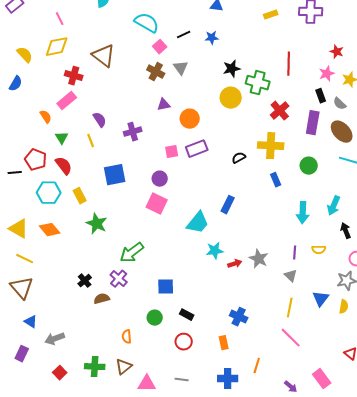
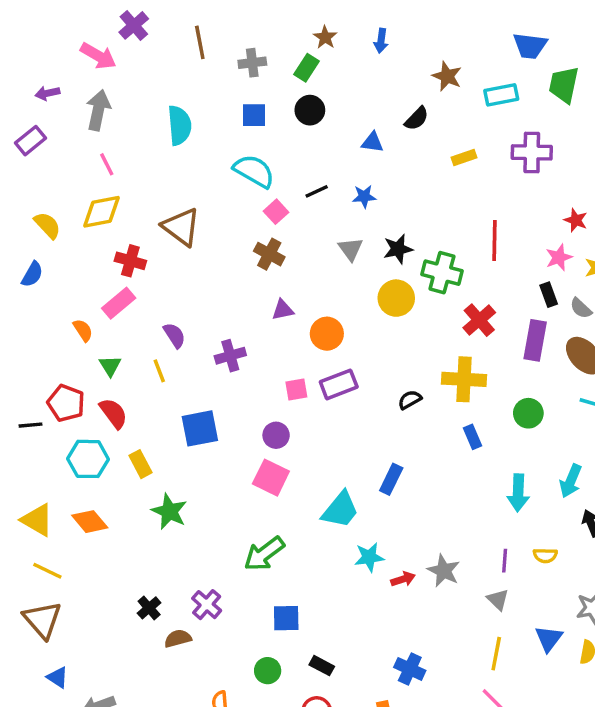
gray triangle: (181, 68) -> (351, 249), moved
green arrow: (132, 253) -> (264, 554), moved

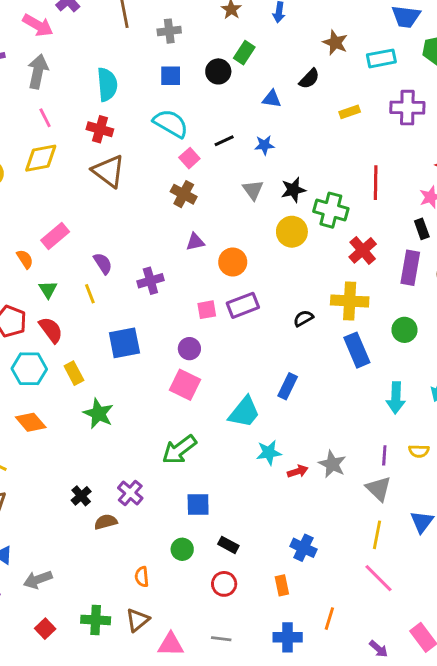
green rectangle: (307, 68) -> (244, 53), moved
red cross: (130, 261) -> (100, 129), moved
blue rectangle: (472, 437) -> (357, 350), size x1.6
gray triangle: (498, 600) -> (379, 489), size x1.4

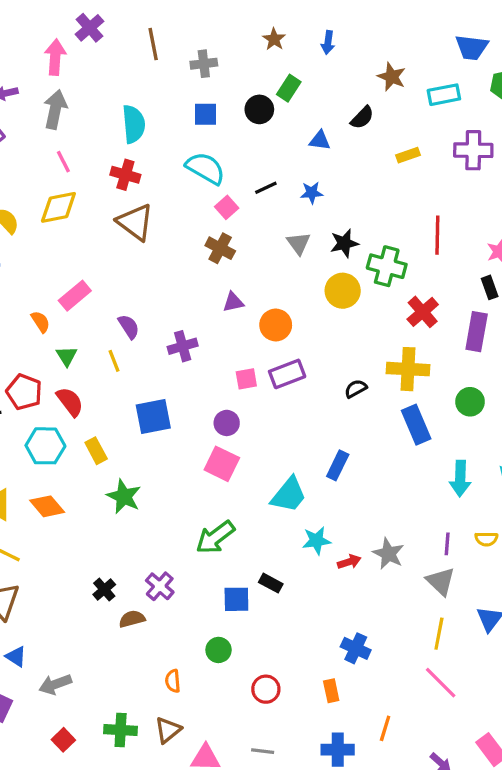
pink arrow: (38, 25) -> (55, 57), turned -116
black rectangle: (228, 545) -> (271, 583), moved

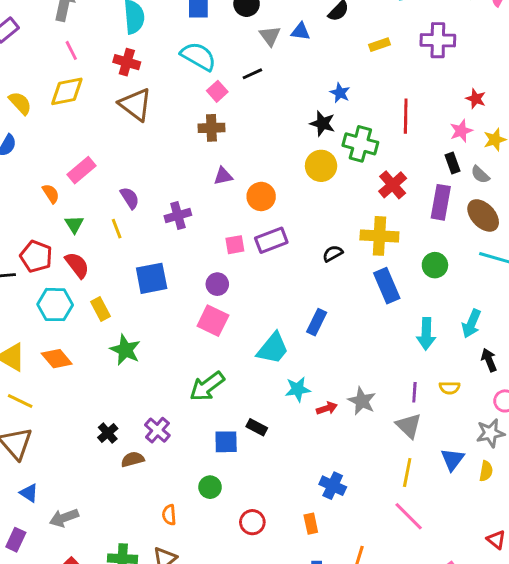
blue star: (312, 193) -> (340, 93), moved, turned 30
gray triangle: (299, 243) -> (270, 36), moved
black star: (344, 243) -> (322, 123), turned 30
brown cross: (220, 248) -> (211, 128), turned -30

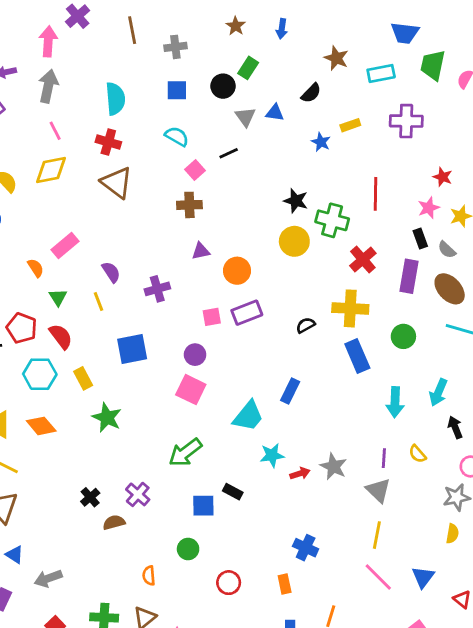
cyan semicircle: (198, 56) -> (177, 136), size x0.7
blue star: (340, 93) -> (321, 142), moved
yellow semicircle: (450, 388) -> (417, 454), turned 48
blue triangle: (452, 459) -> (423, 577), moved

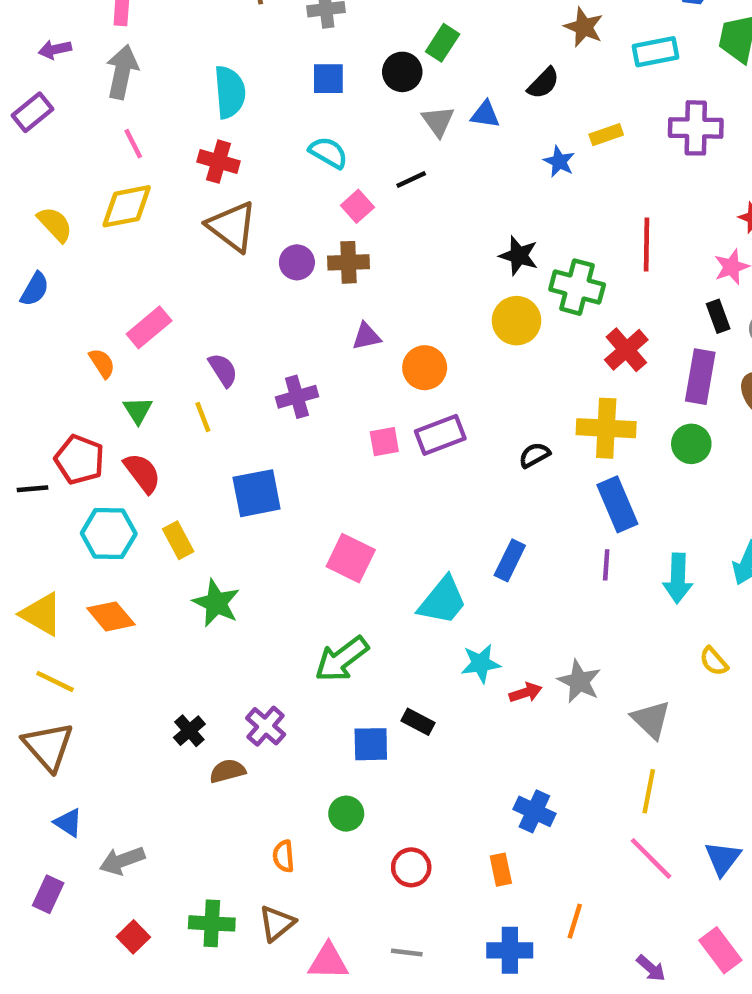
green circle: (403, 336) -> (691, 444), moved
purple circle: (195, 355) -> (297, 262), moved
purple line: (384, 458) -> (606, 565), moved

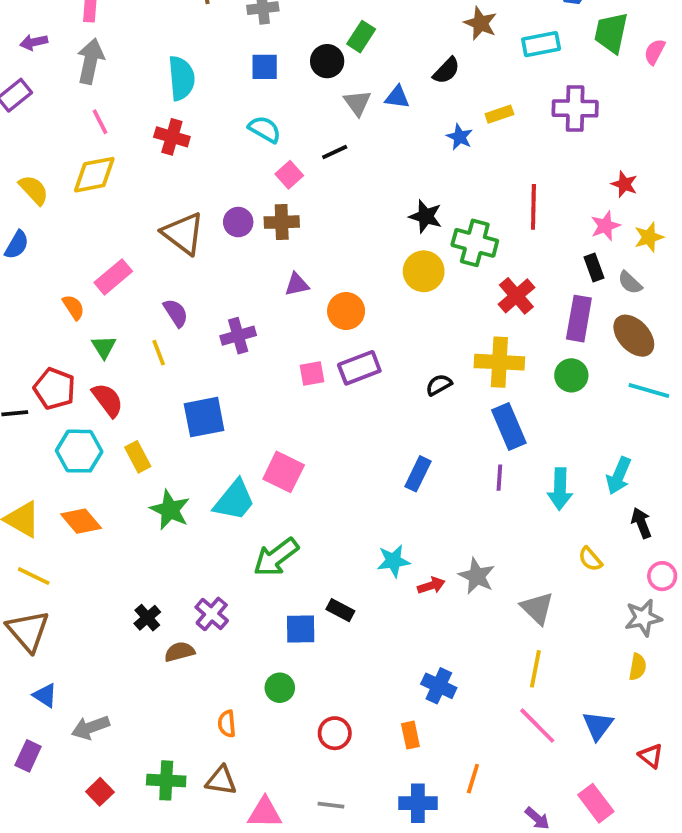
brown triangle: (232, 227) -> (183, 233), moved
cyan trapezoid: (443, 601) -> (234, 500), moved
brown triangle: (277, 923) -> (221, 780), turned 48

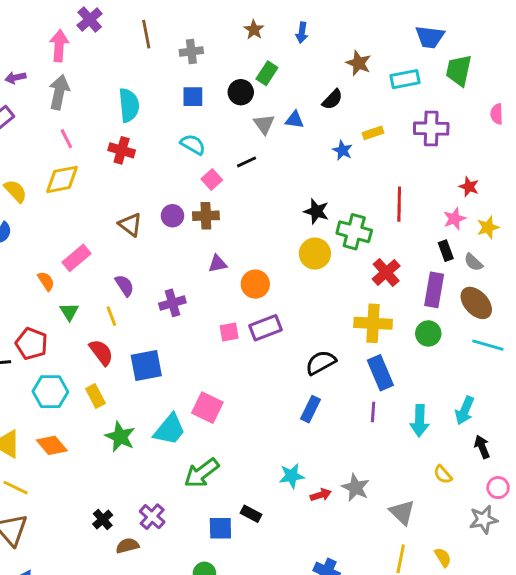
pink semicircle: (655, 52) -> (497, 114), moved, turned -30
brown triangle: (183, 233) -> (130, 224), size x0.7
black semicircle: (439, 385) -> (321, 363), moved, size x1.5
red semicircle: (108, 400) -> (101, 352), moved
yellow semicircle: (638, 667) -> (443, 557), moved, turned -42

